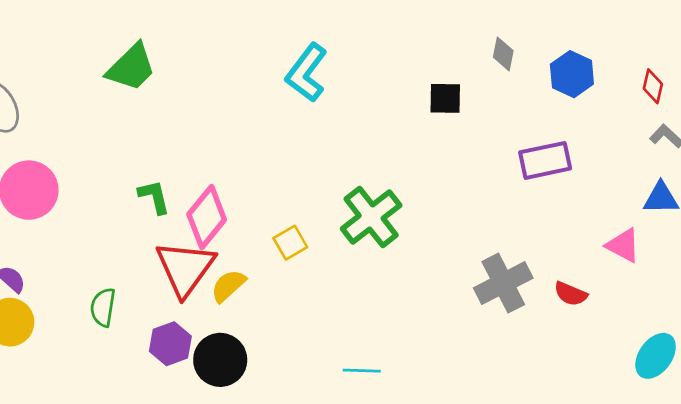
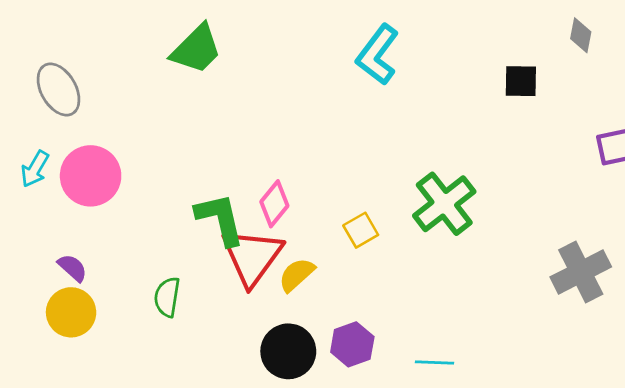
green L-shape: (154, 197) -> (220, 219), moved, size x1.5
pink diamond: (207, 217) -> (274, 204), size x0.7
purple hexagon: (170, 344) -> (352, 344), moved

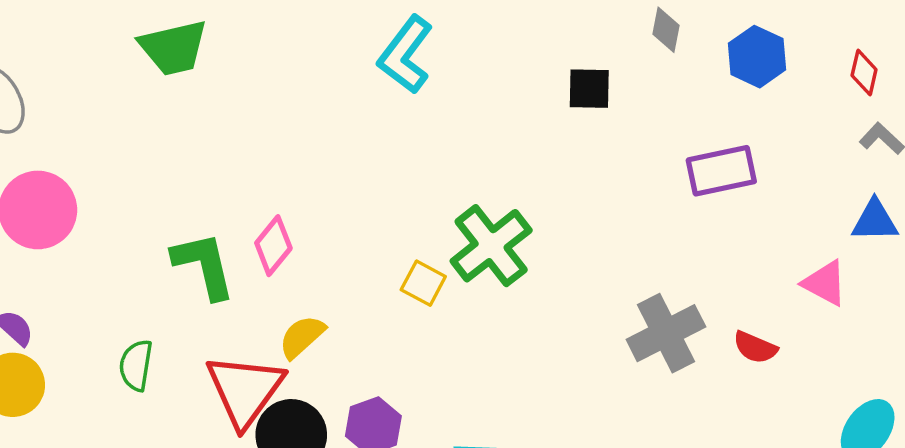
green trapezoid: (196, 49) -> (173, 48), turned 32
yellow square: (361, 230) -> (423, 283), moved, turned -32
red triangle: (252, 257) -> (245, 390), moved

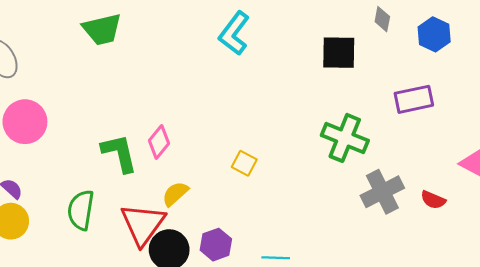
black square: (589, 89) -> (339, 53), size x1.4
green cross: (491, 246) -> (345, 138), moved, turned -30
green semicircle: (136, 365) -> (81, 210), size x1.4

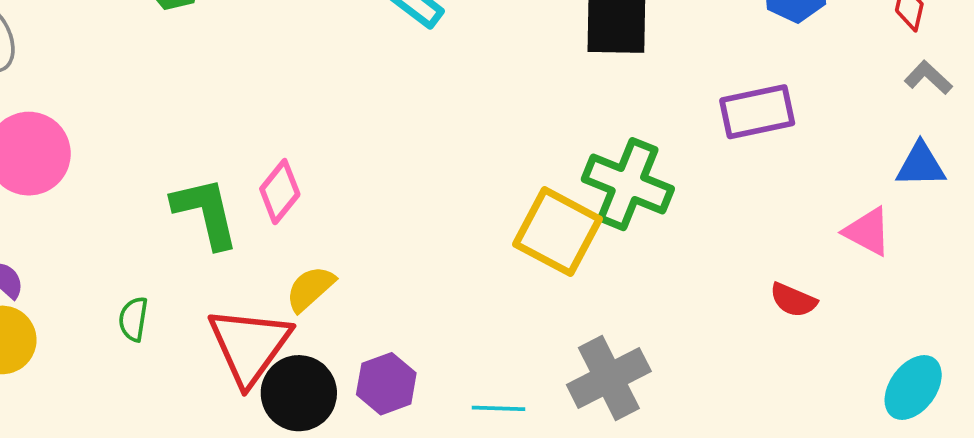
yellow square: (244, 163) -> (557, 232), moved, size x1.8
gray cross: (382, 192) -> (609, 378), moved
green semicircle: (81, 210) -> (133, 319), size x0.6

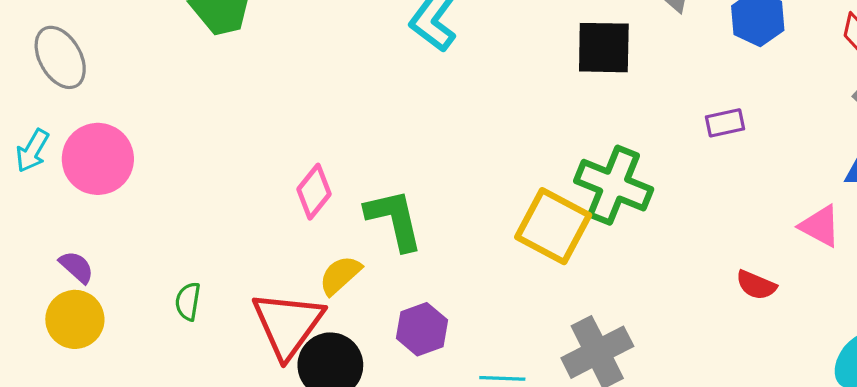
purple rectangle: (757, 112) -> (725, 123), size x0.6
green L-shape: (206, 213) -> (394, 220), moved
purple hexagon: (386, 384) -> (422, 329), moved

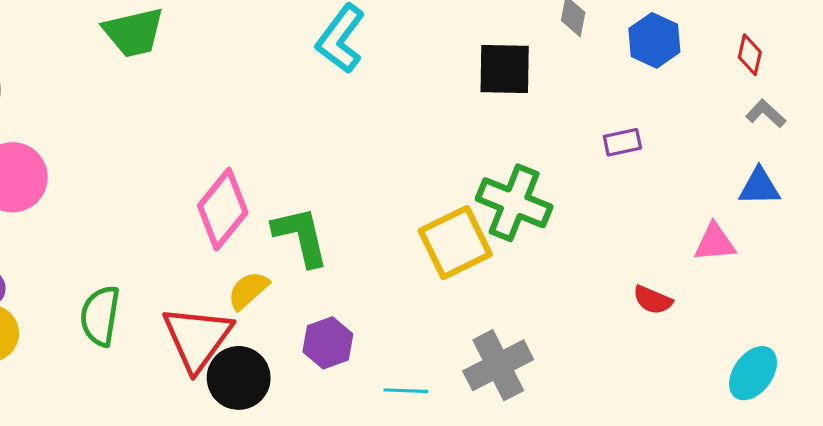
pink diamond: (314, 192) -> (223, 209), size x1.5
yellow square: (553, 226) -> (455, 243), turned 36
pink triangle: (820, 226) -> (715, 243), turned -33
green semicircle: (188, 301) -> (100, 316), size x1.6

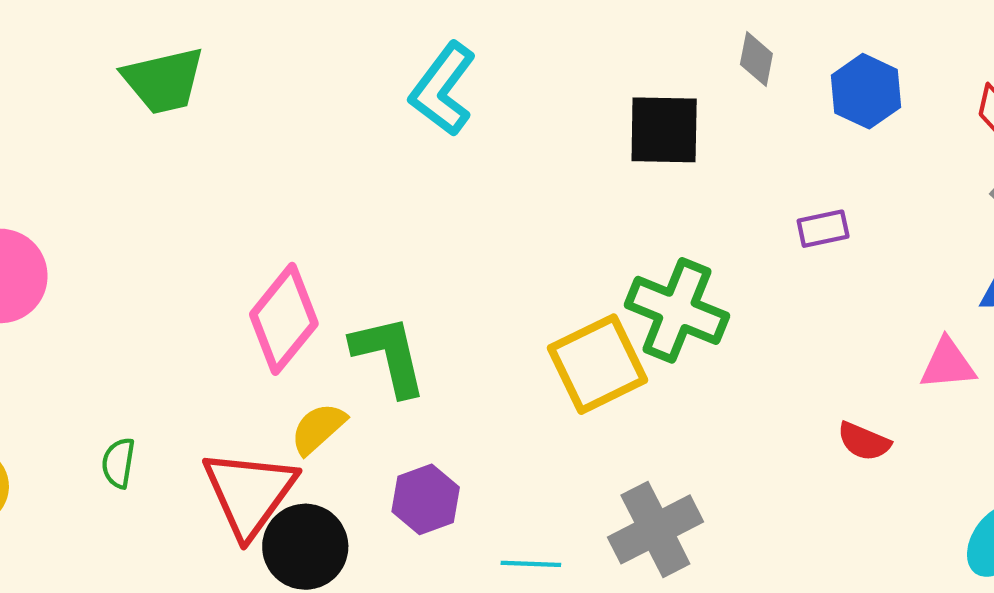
green semicircle: (100, 316) -> (118, 463), size x0.6

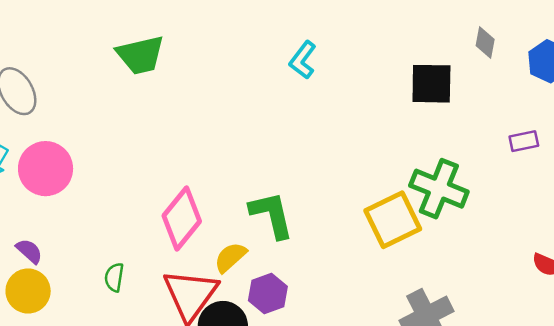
cyan L-shape: (443, 89) -> (303, 60), size x0.7
pink diamond: (284, 319) -> (182, 219), moved
purple hexagon: (426, 499) -> (268, 293), moved

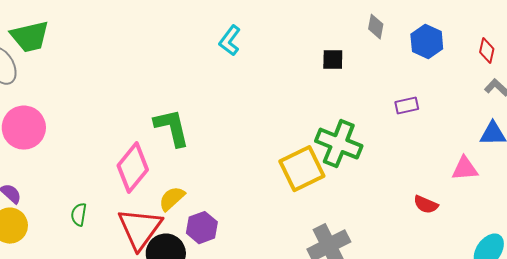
green trapezoid: (140, 55) -> (30, 37), moved
black square: (431, 84) -> (333, 60), size x0.6
green L-shape: (272, 215) -> (172, 128), moved

